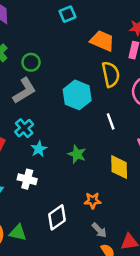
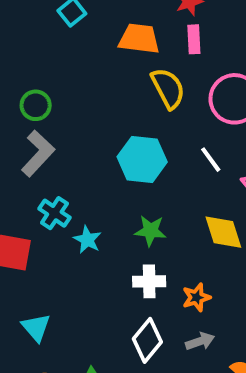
cyan hexagon: (77, 95) -> (142, 159), moved
white line: (111, 121) -> (211, 160), moved
white cross: (27, 179) -> (149, 281), moved
gray arrow: (99, 230) -> (200, 341), moved, turned -49

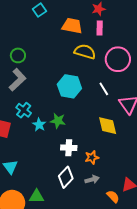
yellow semicircle: (168, 88) -> (85, 52), turned -50
green star: (150, 231) -> (58, 121), moved

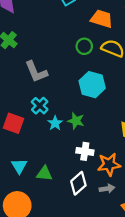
green circle: (18, 55) -> (84, 46), moved
gray L-shape: (17, 80) -> (36, 72), turned 105
orange star: (92, 157) -> (109, 164), size x1.5
green triangle: (37, 196) -> (44, 174), moved

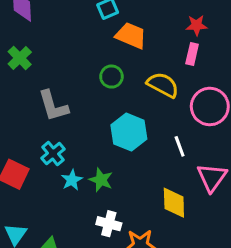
orange trapezoid: (102, 19) -> (131, 36), moved
green circle: (84, 46) -> (111, 77), moved

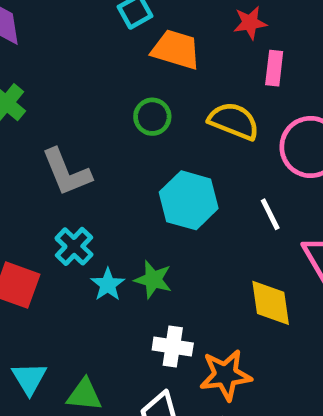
red star: (197, 25) -> (250, 23), moved

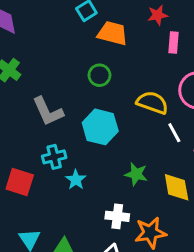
yellow semicircle: (234, 121) -> (152, 103), moved
cyan hexagon: (189, 200) -> (100, 127), moved
cyan cross: (74, 246) -> (54, 157), turned 35
green star: (153, 280) -> (136, 174), moved

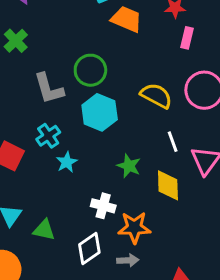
green circle: (99, 75) -> (90, 70), moved, size x1.4
white line: (174, 133) -> (173, 142), moved
cyan cross: (54, 157) -> (48, 136), turned -30

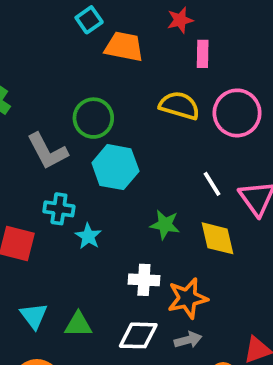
yellow semicircle: (156, 96) -> (179, 106), moved
cyan cross: (48, 136) -> (59, 209), turned -35
white diamond: (89, 249) -> (138, 335), turned 48

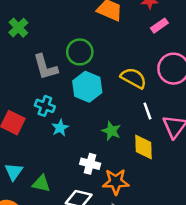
pink rectangle: (203, 54) -> (159, 26), turned 42
yellow semicircle: (179, 106) -> (133, 78), moved

